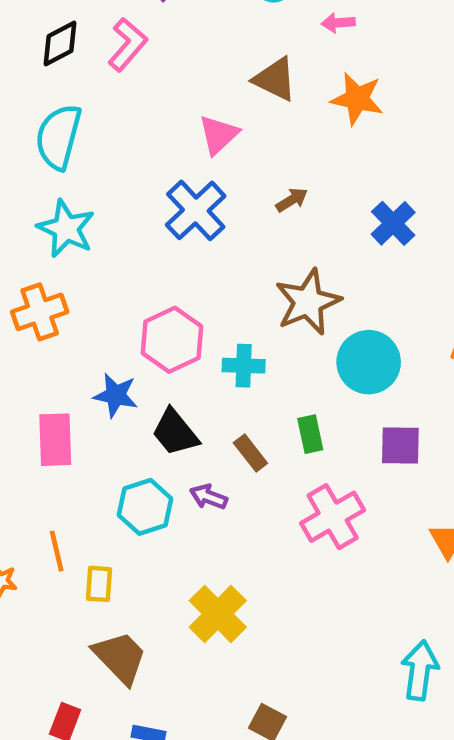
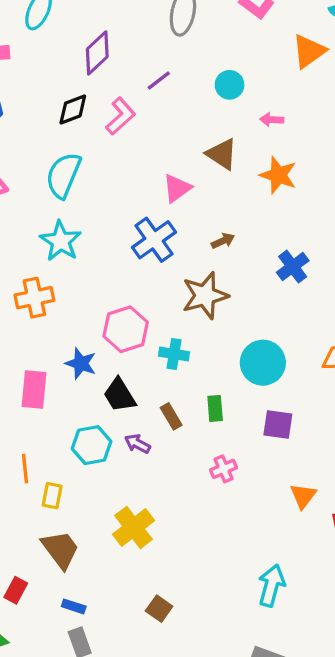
brown star: (308, 302) -> (205, 296), moved
pink cross: (333, 517) -> (224, 469), size x0.6

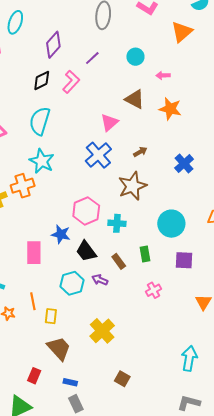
orange cross: (34, 298) -> (23, 186), moved

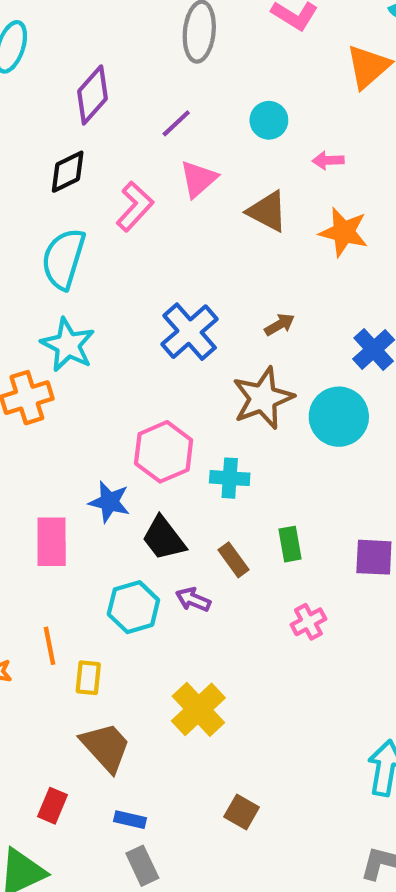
pink L-shape: (71, 82) -> (135, 206), moved
pink triangle: (109, 122) -> (198, 179), moved
cyan circle: (171, 224) -> (339, 417), moved

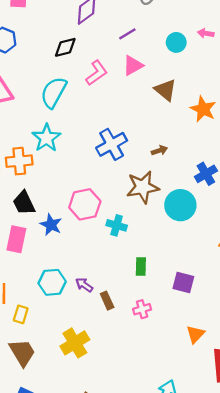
pink arrow: (328, 160) -> (206, 33), moved
black trapezoid: (164, 538) -> (24, 203), moved
brown rectangle: (234, 560) -> (107, 301), moved

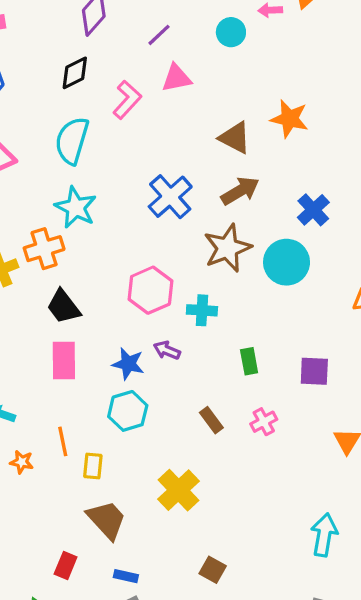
pink triangle: (133, 65) -> (176, 78), turned 30
brown triangle: (165, 90) -> (235, 138), moved
brown arrow: (159, 150) -> (240, 191), size x1.6
blue star: (51, 225) -> (128, 364), moved
purple arrow: (84, 285) -> (167, 350), moved

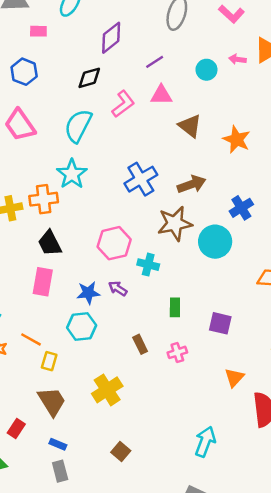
brown triangle: (235, 138) -> (190, 126), moved
blue star: (128, 364) -> (88, 293), turned -30
orange line: (63, 441) -> (31, 339), turned -60

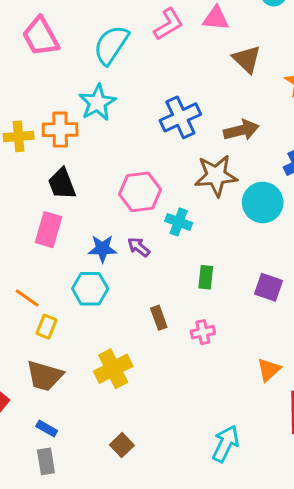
purple square: (220, 323) -> (269, 287), moved
brown trapezoid: (52, 401) -> (45, 376), turned 132

